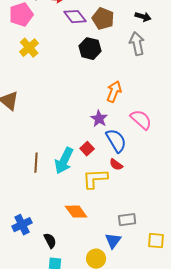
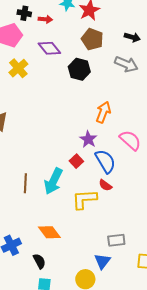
purple diamond: (75, 17) -> (49, 48), moved
gray arrow: (137, 44) -> (126, 64), turned 125
red square: (87, 149) -> (76, 161), moved
orange diamond: (76, 212) -> (49, 232), moved

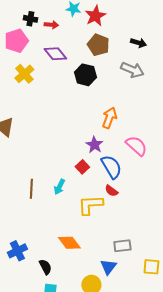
cyan arrow: (53, 181) -> (59, 187), size x0.6
orange diamond: (49, 232) -> (69, 243), moved

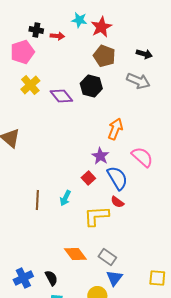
purple diamond: (55, 54) -> (61, 96), moved
gray rectangle: (122, 246) -> (107, 257), moved, turned 42
blue cross: (17, 251) -> (23, 278), moved

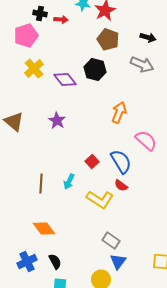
purple star: (100, 156) -> (57, 120), moved
yellow L-shape: (96, 216) -> (100, 200), turned -144
orange diamond: (75, 254) -> (44, 228), moved

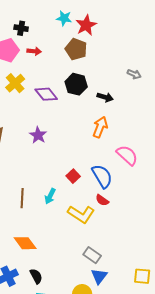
red arrow: (61, 20) -> (34, 51), moved
black arrow: (148, 38) -> (105, 97), moved
brown pentagon: (108, 40) -> (76, 49), moved
gray arrow: (142, 64) -> (134, 74), moved, size x0.6

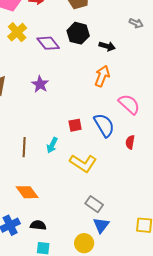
red square: (73, 176) -> (75, 125), turned 32
red semicircle: (102, 200) -> (130, 142), moved, turned 64
black semicircle: (36, 276) -> (38, 225), turned -56

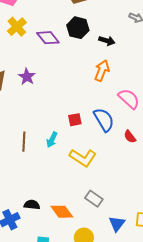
purple star: (40, 84) -> (27, 77), moved
red semicircle: (130, 142) -> (130, 137), turned -48
orange diamond: (27, 192) -> (62, 212), moved
black semicircle: (38, 225) -> (32, 205), moved
blue triangle: (101, 225) -> (117, 224), moved

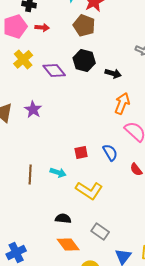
orange arrow: (102, 71) -> (122, 103), moved
blue semicircle: (104, 120) -> (110, 152), size x0.7
cyan arrow: (52, 140) -> (58, 172), turned -98
black semicircle: (32, 205) -> (63, 218), moved

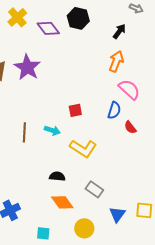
black arrow: (113, 73) -> (119, 31), moved, turned -70
purple star: (33, 109) -> (27, 67), size x1.5
blue semicircle: (110, 152) -> (114, 110), moved, turned 48

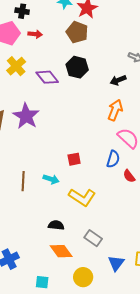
black arrow: (119, 31) -> (118, 80), turned -147

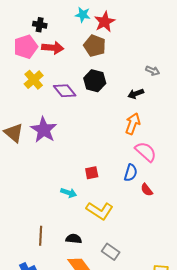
red arrow: (35, 34) -> (53, 48), size x1.5
brown line: (23, 181) -> (41, 236), moved

